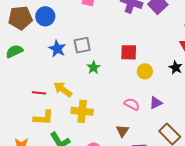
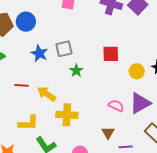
yellow circle: (145, 71) -> (137, 71), moved
red line: (39, 93) -> (22, 85), moved
purple triangle: (156, 103) -> (140, 103), size x1.6

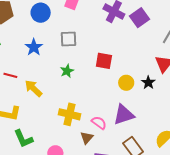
blue circle: (26, 22) -> (41, 13), moved
gray square: (64, 49) -> (69, 39), moved
pink semicircle: (116, 106) -> (99, 123), moved
yellow cross: (67, 115) -> (70, 114), moved

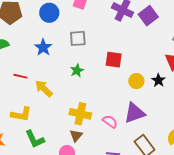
brown triangle: (87, 138) -> (76, 136), moved

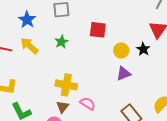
yellow arrow: (44, 89) -> (29, 46), moved
purple triangle: (134, 113) -> (124, 74), moved, size x0.7
pink semicircle: (110, 122) -> (88, 104), moved

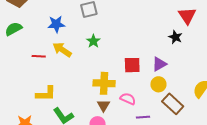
blue star: (27, 20) -> (56, 24), turned -30
red square: (98, 30) -> (132, 65), moved
yellow circle: (121, 51) -> (158, 84), moved

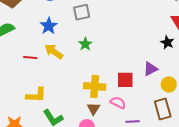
blue star: (56, 24) -> (49, 26), turned -30
red square: (132, 65) -> (125, 80), moved
yellow circle: (158, 84) -> (169, 84), moved
brown rectangle: (173, 104) -> (163, 109), turned 30

